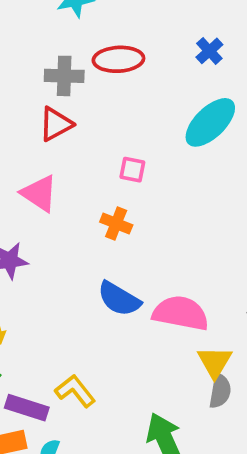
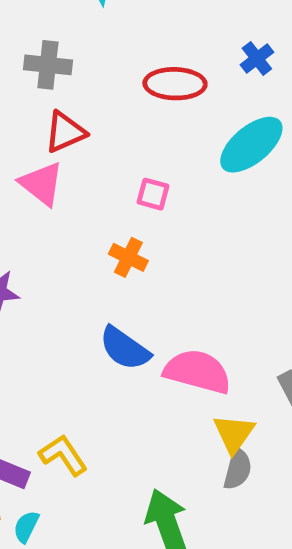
red ellipse: (118, 59) -> (175, 84), moved
gray cross: (64, 76) -> (48, 65), moved
pink triangle: (39, 193) -> (42, 184), moved

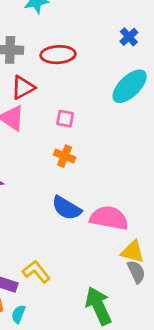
red ellipse: (175, 84) -> (58, 55), moved
pink square: (153, 194) -> (65, 119), moved
yellow triangle: (234, 433) -> (133, 252), turned -45
gray semicircle: (238, 469) -> (136, 272), turned -35

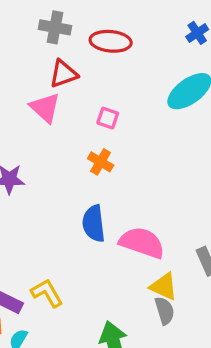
blue semicircle: (67, 208) -> (94, 223), turned 44

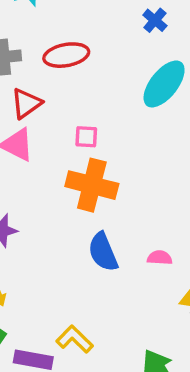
orange cross: (101, 162) -> (92, 185), size x1.8
pink semicircle: (142, 243) -> (160, 258), size x0.5

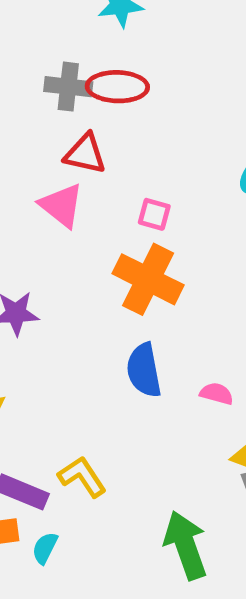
red ellipse: (66, 55) -> (117, 87), moved
red triangle: (26, 103) -> (85, 154), turned 36

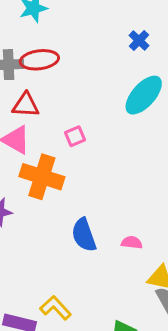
pink square: (154, 214) -> (75, 136), turned -30
orange cross: (148, 279) -> (42, 177), moved

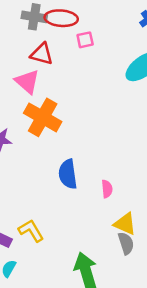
pink square: (75, 136) -> (85, 40), moved
pink semicircle: (132, 242) -> (107, 189), turned 66

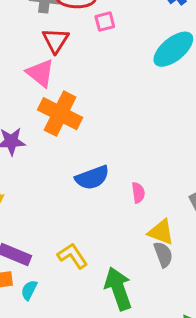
red triangle: (42, 54) -> (55, 40), turned 50
blue semicircle: (68, 174) -> (92, 178), turned -100
yellow L-shape: (31, 231) -> (73, 256), moved

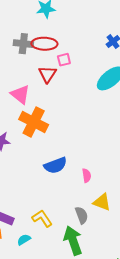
red triangle: (55, 40) -> (47, 74), moved
gray semicircle: (163, 255) -> (82, 215), moved
cyan semicircle: (29, 290) -> (24, 240), moved, turned 32

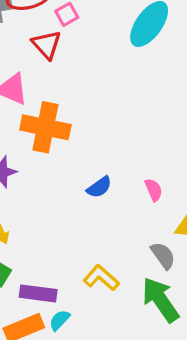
blue semicircle: (55, 165) -> (99, 187), size x0.7
cyan semicircle: (24, 240) -> (60, 320), moved

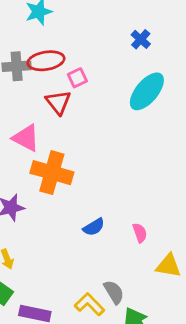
gray semicircle: (163, 256) -> (114, 292), moved

